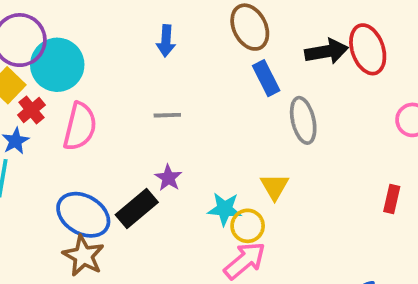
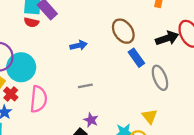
blue arrow: (166, 41) -> (79, 45), turned -98

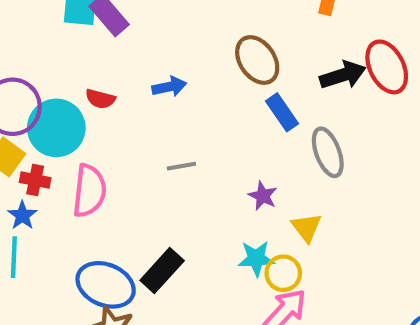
red semicircle: (31, 22) -> (100, 99), moved
red cross: (11, 94) -> (35, 180), turned -32
purple star: (91, 120) -> (263, 196), moved

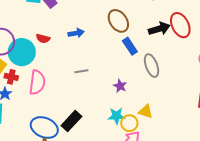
yellow triangle: (306, 227) -> (146, 111), moved, turned -35

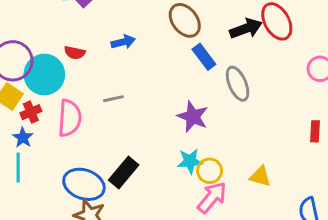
gray line: (81, 71) -> (113, 99), moved
red cross: (11, 77) -> (31, 112), turned -32
purple star: (120, 86) -> (193, 117), size x1.5
yellow triangle: (146, 111) -> (260, 176), moved

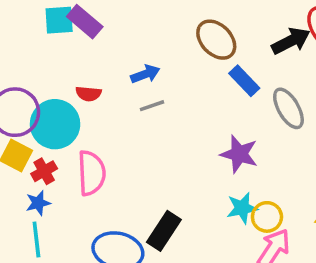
gray line: (113, 99) -> (152, 106), moved
blue star: (23, 138) -> (38, 203), turned 30

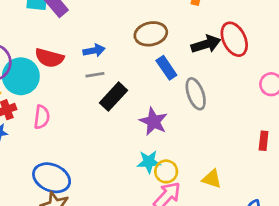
brown ellipse: (216, 40) -> (151, 34), turned -68
red semicircle: (88, 94) -> (49, 58), size x1.5
pink semicircle: (92, 173) -> (42, 117), size x0.7
black rectangle: (164, 231) -> (113, 97), moved

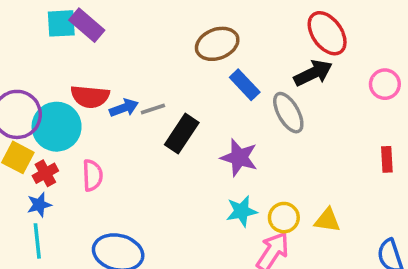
black arrow: (206, 44) -> (313, 73), moved
blue arrow: (94, 50) -> (124, 108), moved
yellow circle: (166, 171) -> (284, 218), moved

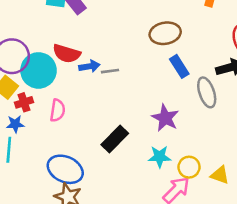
black rectangle: (182, 134) -> (115, 139), moved

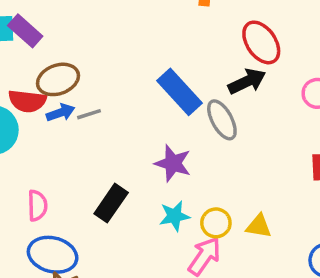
brown ellipse: (165, 33) -> (58, 79), moved
blue rectangle: (179, 66) -> (180, 92), size x1.5
pink semicircle: (57, 110) -> (37, 206), moved

